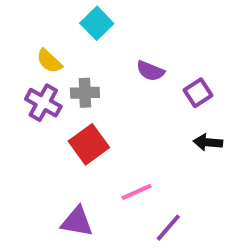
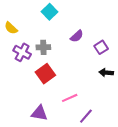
yellow semicircle: (49, 61) -> (11, 28), moved
purple semicircle: (150, 71) -> (77, 36), turned -64

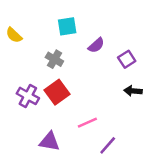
cyan square: (49, 12) -> (67, 26), moved, turned 35
gray cross: (43, 47) -> (54, 59), turned 32
purple cross: (22, 52) -> (28, 96), moved

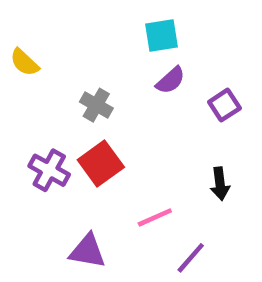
cyan square: (67, 26) -> (162, 35), moved
black arrow: (133, 91) -> (220, 184), moved, turned -102

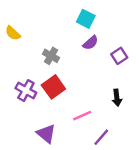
cyan square: (162, 35) -> (86, 19), turned 36
purple triangle: (87, 251) -> (46, 134), turned 30

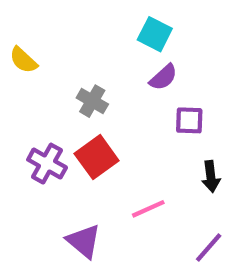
purple square: (119, 56) -> (189, 120), moved, turned 35
purple line: (101, 137) -> (209, 248), moved

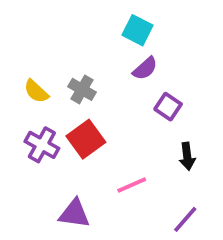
yellow semicircle: (23, 60) -> (36, 91), moved
purple square: (189, 120) -> (168, 107), turned 32
purple triangle: (84, 241) -> (74, 214), turned -32

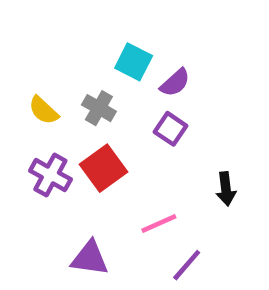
cyan square: (137, 30) -> (134, 62), moved
purple square: (168, 107) -> (170, 129), moved
purple line: (185, 219) -> (187, 265), moved

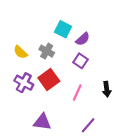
pink line: (159, 223) -> (77, 93), moved, turned -42

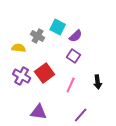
gray cross: (47, 51) -> (38, 36), moved
yellow semicircle: (20, 52) -> (19, 48), turned 144

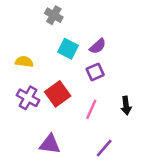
cyan square: (58, 27) -> (68, 49), moved
gray cross: (38, 36) -> (54, 15), moved
purple square: (74, 56) -> (95, 72), turned 32

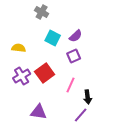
purple cross: (28, 98) -> (22, 76), turned 30
black arrow: (126, 106) -> (88, 97), moved

